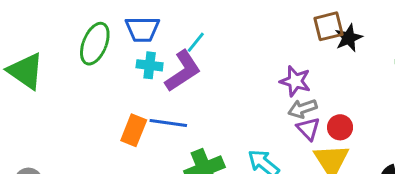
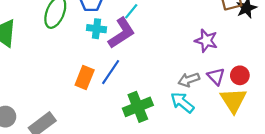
gray arrow: (303, 109) -> (189, 80), moved
blue line: (168, 123) -> (111, 72), turned -64

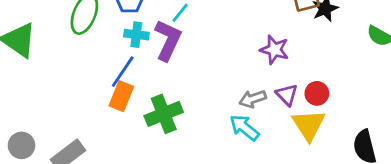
purple L-shape: (122, 33) -> (168, 40), turned -32
blue line: (111, 72) -> (123, 72), moved
green cross: (138, 107) -> (164, 114), moved

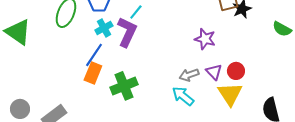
cyan cross: (136, 35) -> (104, 28), turned -36

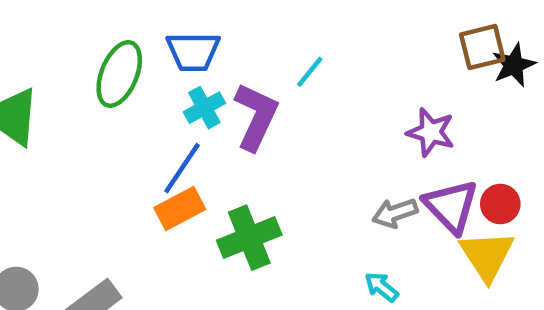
cyan line: (136, 12) -> (310, 72), moved
purple triangle: (214, 72) -> (451, 206), size x1.5
orange rectangle: (93, 73) -> (180, 208), turned 40
cyan arrow: (183, 96) -> (381, 287), moved, size x0.7

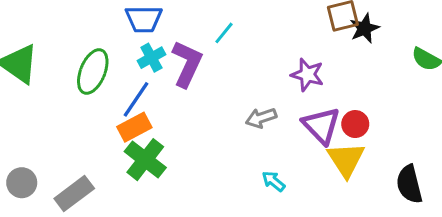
green ellipse: (119, 74) -> (93, 72), moved
gray arrow: (395, 213) -> (261, 118), moved
green cross: (249, 238) -> (145, 160), moved, turned -30

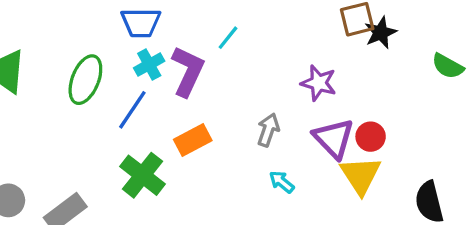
gray arrow: (261, 118) -> (268, 130), turned 128
orange rectangle: (134, 127) -> (193, 140), moved
cyan arrow: (273, 181) -> (282, 182), moved

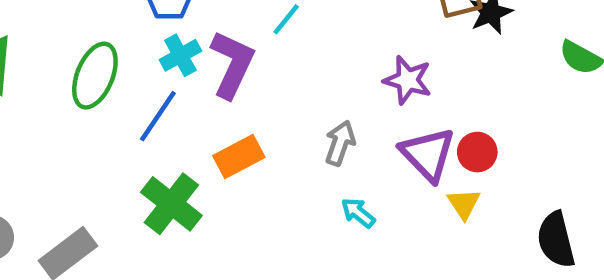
yellow triangle: (360, 175) -> (464, 204), size x0.6

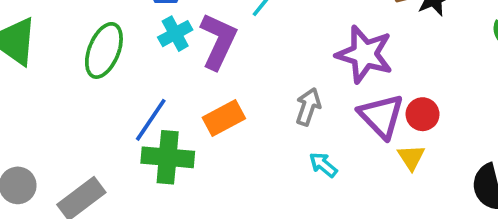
purple star: (408, 80) -> (364, 54), size x1.4
blue line: (158, 116) -> (151, 120), moved
green cross: (171, 204) -> (168, 157), turned -33

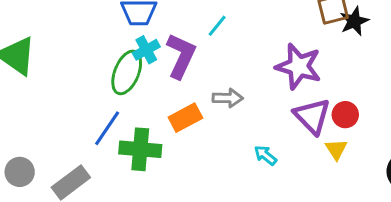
green ellipse: (104, 50) -> (127, 72), moved
gray arrow: (308, 107) -> (228, 98), moved, turned 72
blue line: (151, 120) -> (107, 128), moved

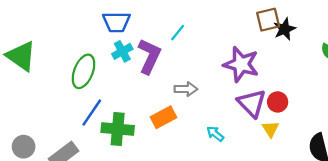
green ellipse: (127, 72) -> (84, 71), moved
orange rectangle: (185, 118) -> (163, 117), moved

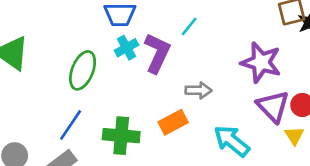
blue line: (92, 113) -> (71, 125), moved
cyan arrow: (215, 134) -> (232, 141), size x1.8

